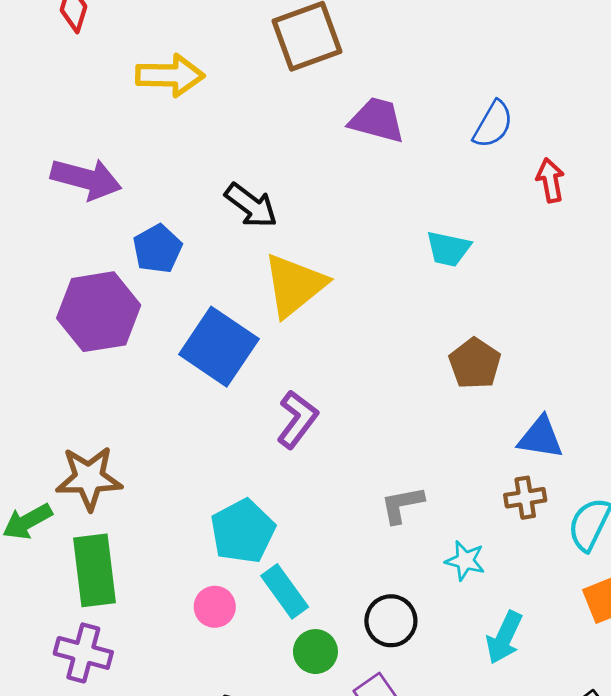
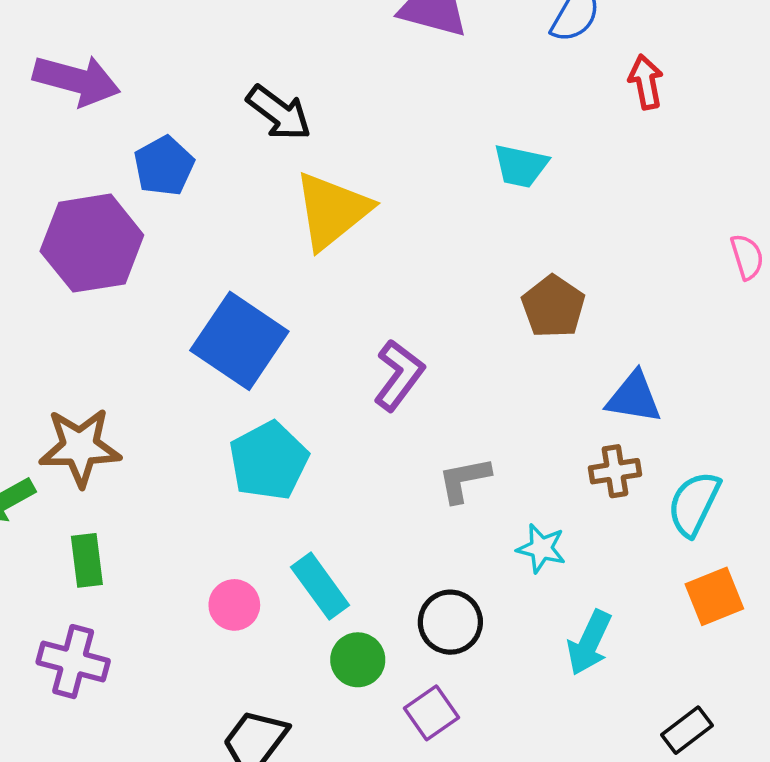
blue square: (219, 347) -> (239, 341), moved
purple L-shape: (297, 419) -> (399, 375), moved
cyan pentagon: (243, 531) -> (269, 461), moved
green rectangle: (94, 570) -> (87, 560), size x0.6

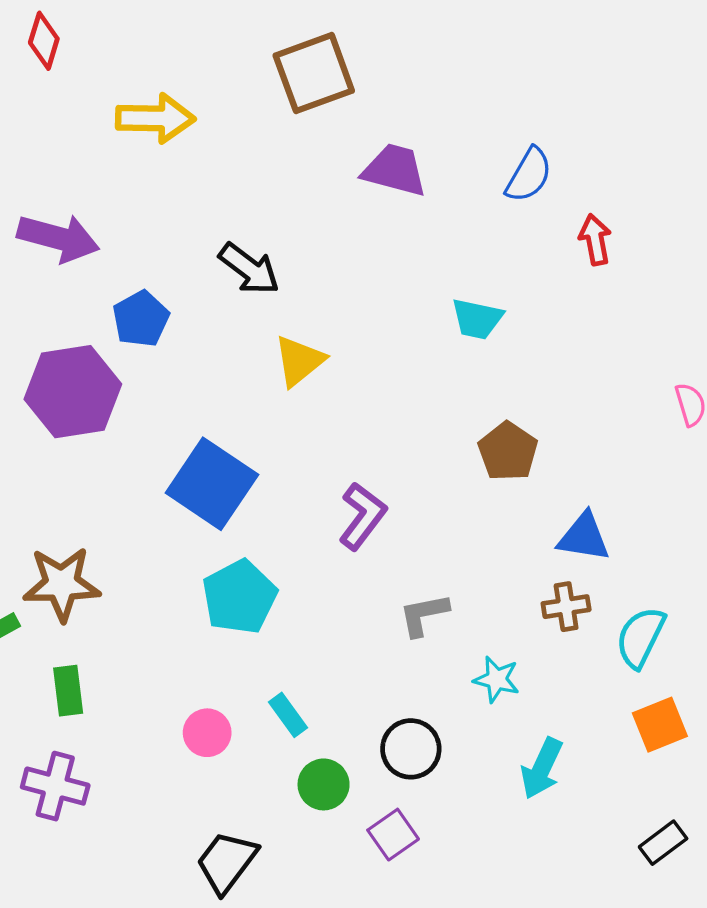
yellow triangle: (332, 211) -> (299, 361), size x0.7
cyan rectangle: (320, 586) -> (288, 715), size x0.7
black rectangle: (687, 730) -> (663, 843), moved

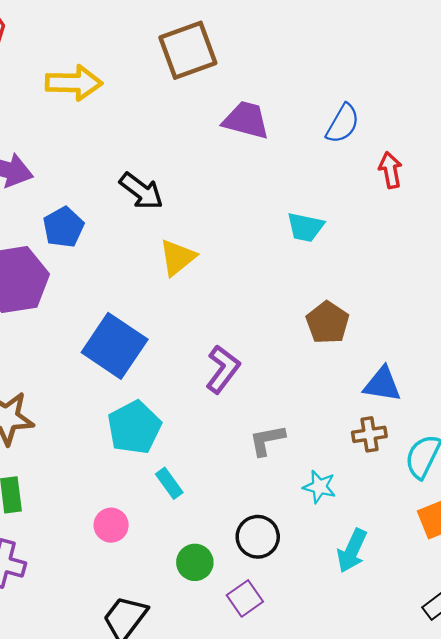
cyan rectangle: (288, 715) -> (169, 483), moved

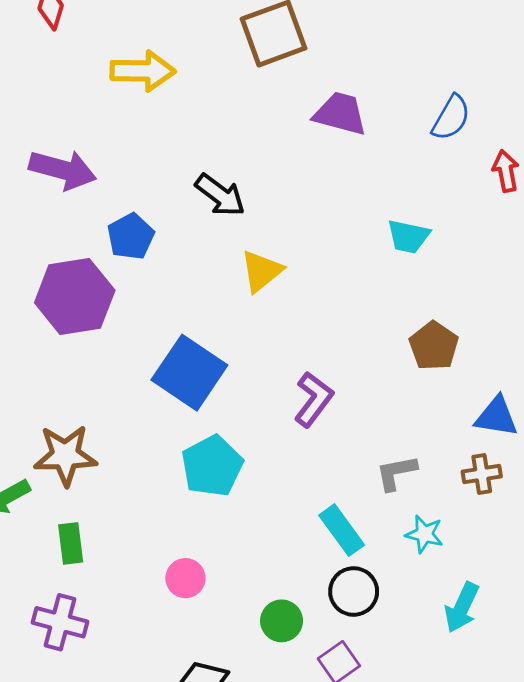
gray L-shape: (267, 440) -> (396, 473), moved
cyan rectangle: (169, 483) -> (342, 530), moved, size x1.4

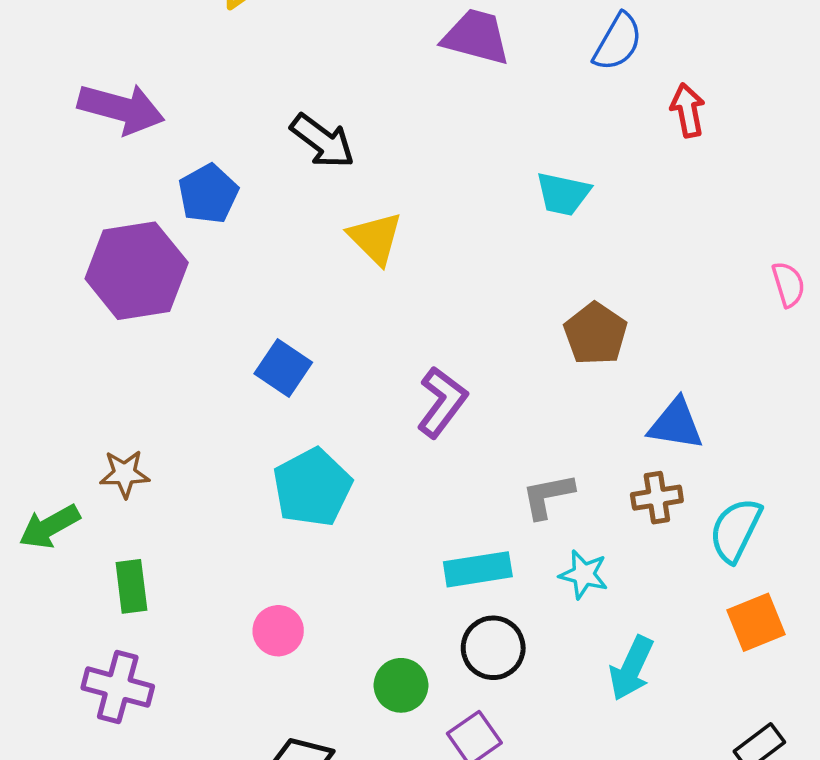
yellow triangle: (262, 271) -> (375, 238), turned -36
blue square: (189, 373) -> (283, 368), size x0.6
brown star: (65, 455) -> (125, 474), size x0.6
cyan rectangle: (342, 530) -> (478, 569), turned -63

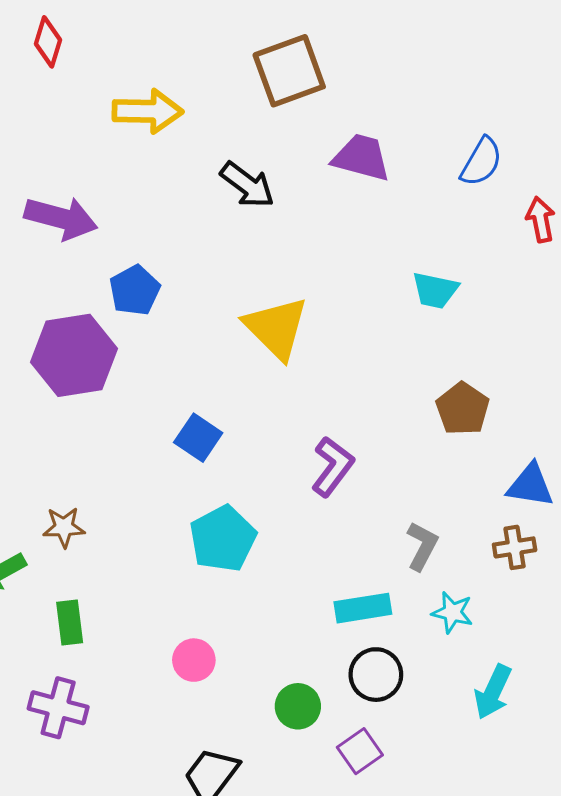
black arrow: (323, 141) -> (247, 185), moved
yellow triangle: (375, 238) -> (276, 328), size x1.4
gray L-shape: (548, 496) -> (422, 546), turned 129

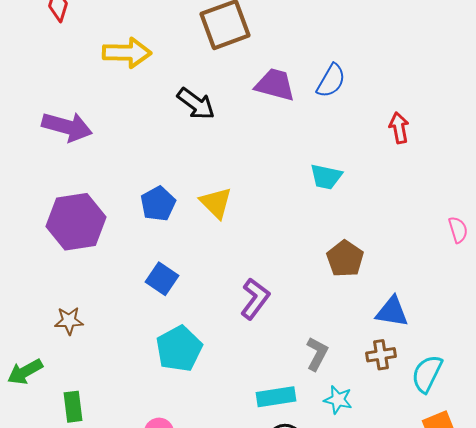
blue semicircle: (481, 162) -> (331, 81), moved
blue pentagon: (135, 290) -> (158, 204), moved
yellow triangle: (276, 328) -> (216, 203), size x0.7
brown star: (64, 527) -> (69, 321), moved

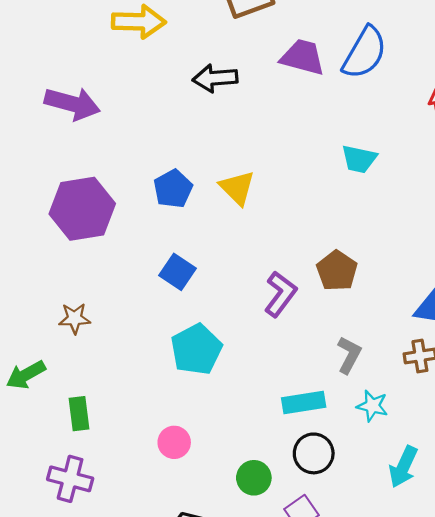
blue semicircle: (331, 81) -> (365, 53), size x1.4
black arrow: (196, 104) -> (215, 78), turned 138
brown pentagon: (345, 259) -> (337, 271), moved

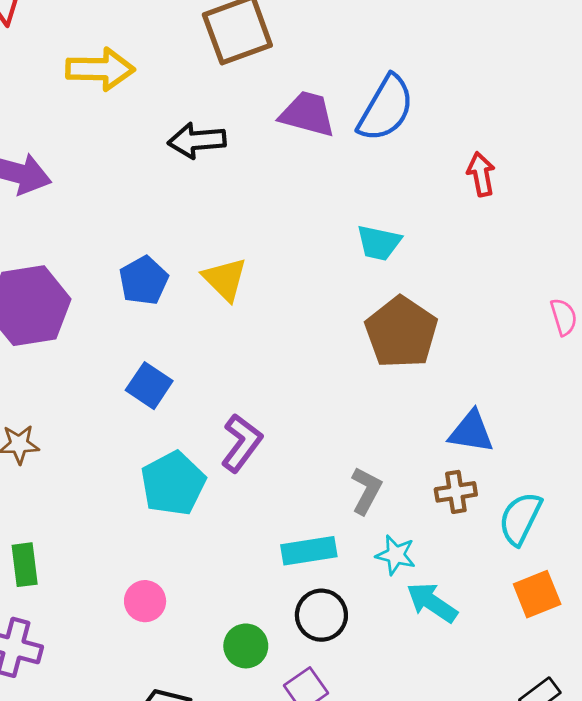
brown pentagon: (337, 271) -> (401, 332), moved, size x1.4
purple L-shape: (280, 294) -> (242, 443), moved
cyan arrow: (403, 467) -> (432, 603), moved, turned 99

